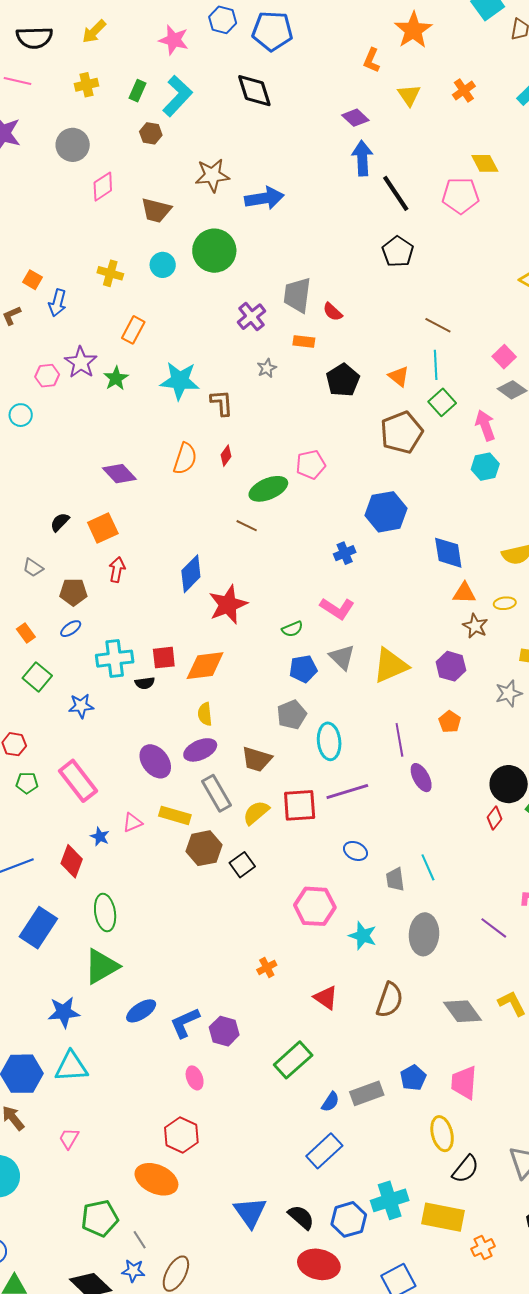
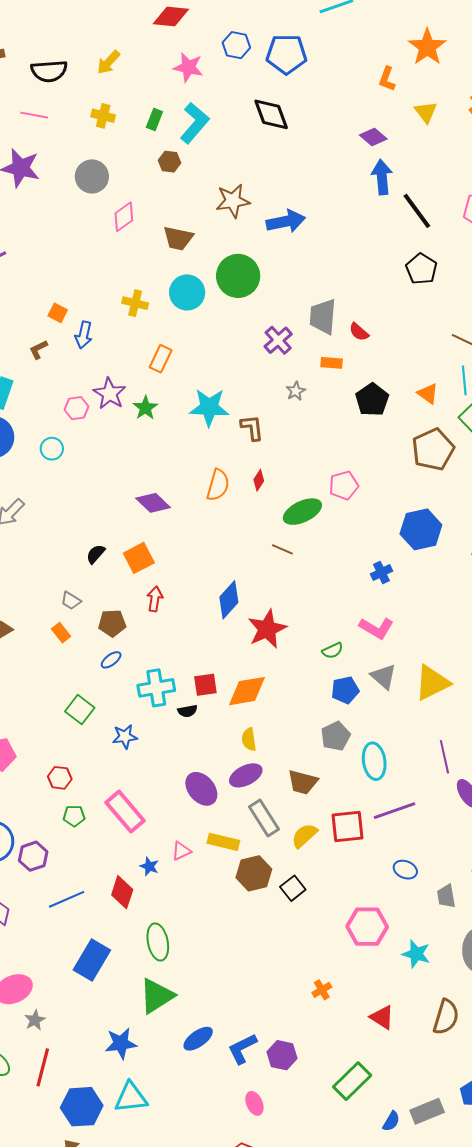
yellow cross: (86, 85) -> (103, 116), turned 30
cyan circle: (163, 265) -> (187, 292), size x1.4
orange rectangle: (26, 633) -> (61, 633), moved

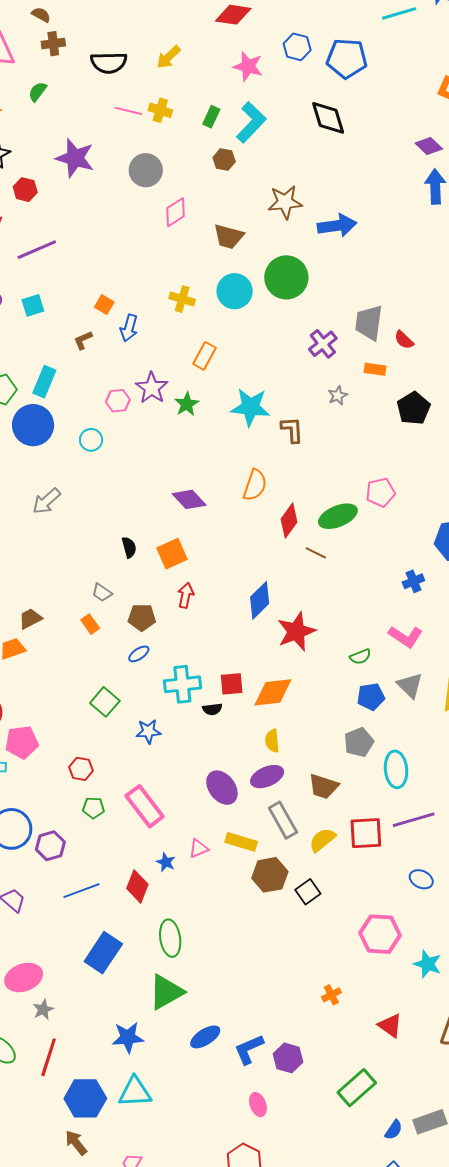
pink line: (34, 115) -> (128, 111), moved
red diamond: (259, 480) -> (289, 521), moved, size x1.6
black semicircle: (96, 554) -> (129, 547), turned 120

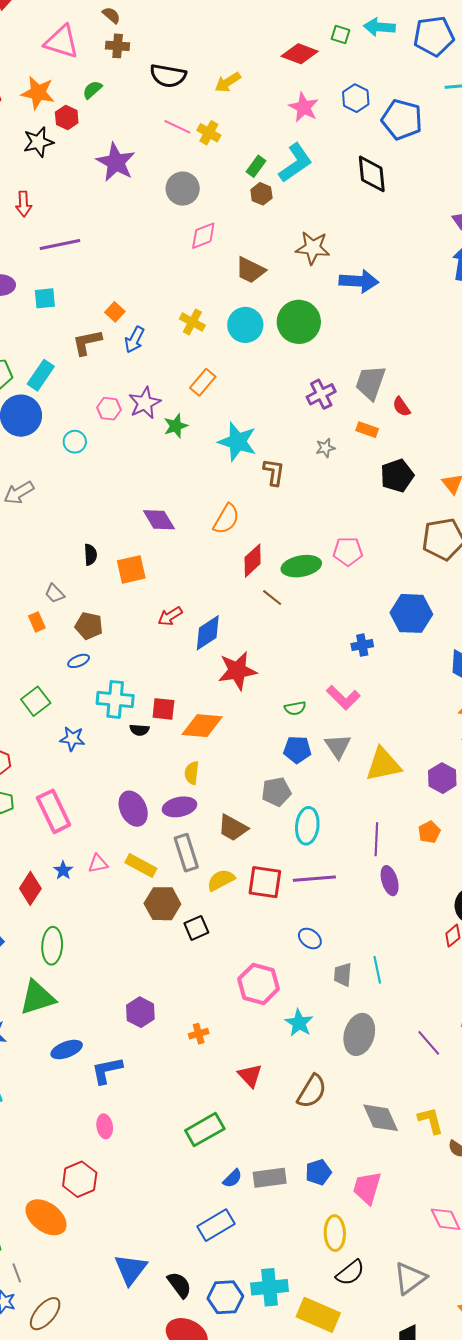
green rectangle: (211, 117) -> (256, 166), moved
red hexagon: (25, 190) -> (67, 118), moved
brown L-shape: (83, 340) -> (87, 342), size x1.5
red arrow: (186, 595) -> (170, 616), moved, turned -145
purple hexagon: (288, 1058) -> (140, 1012), moved

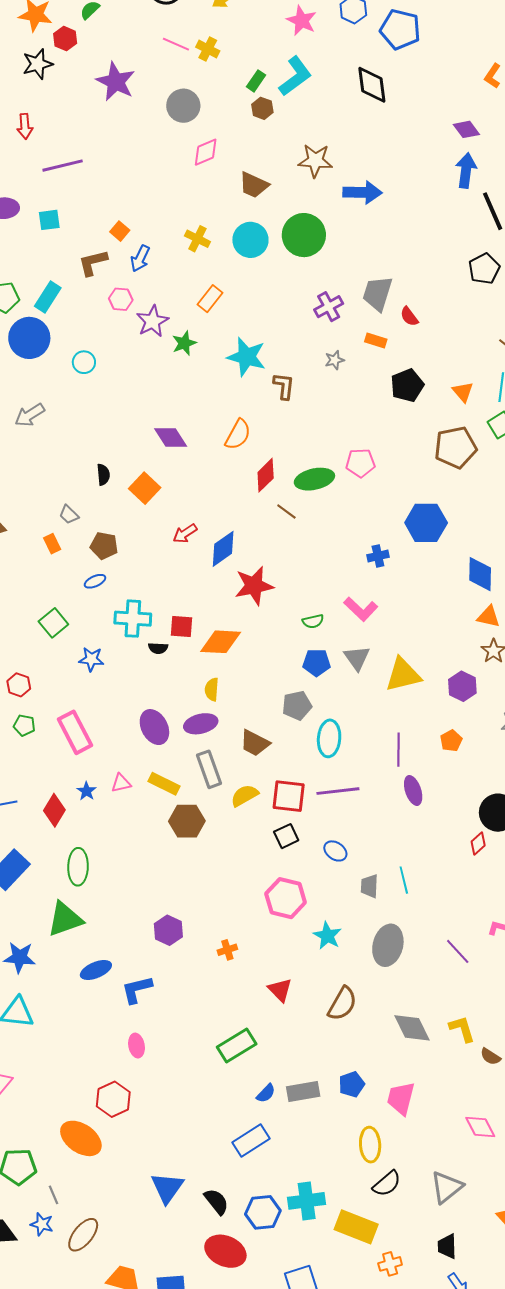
pink hexagon: (109, 409) -> (121, 299), moved
orange square: (131, 569) -> (145, 488), turned -32
black square: (196, 928) -> (286, 836), moved

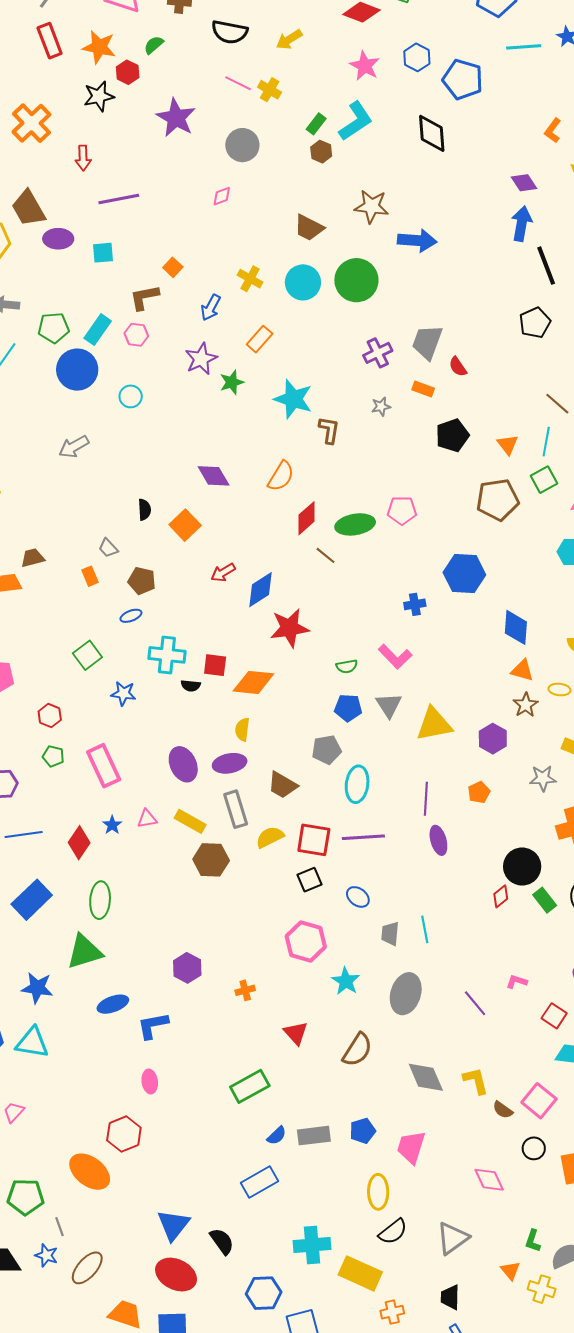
pink diamond: (206, 152) -> (222, 196), moved, size x0.7
blue arrow: (140, 258) -> (211, 308), moved
pink hexagon: (121, 299) -> (136, 335), moved
blue hexagon: (263, 1212) -> (264, 1293), moved
red ellipse: (225, 1251) -> (176, 1275), moved

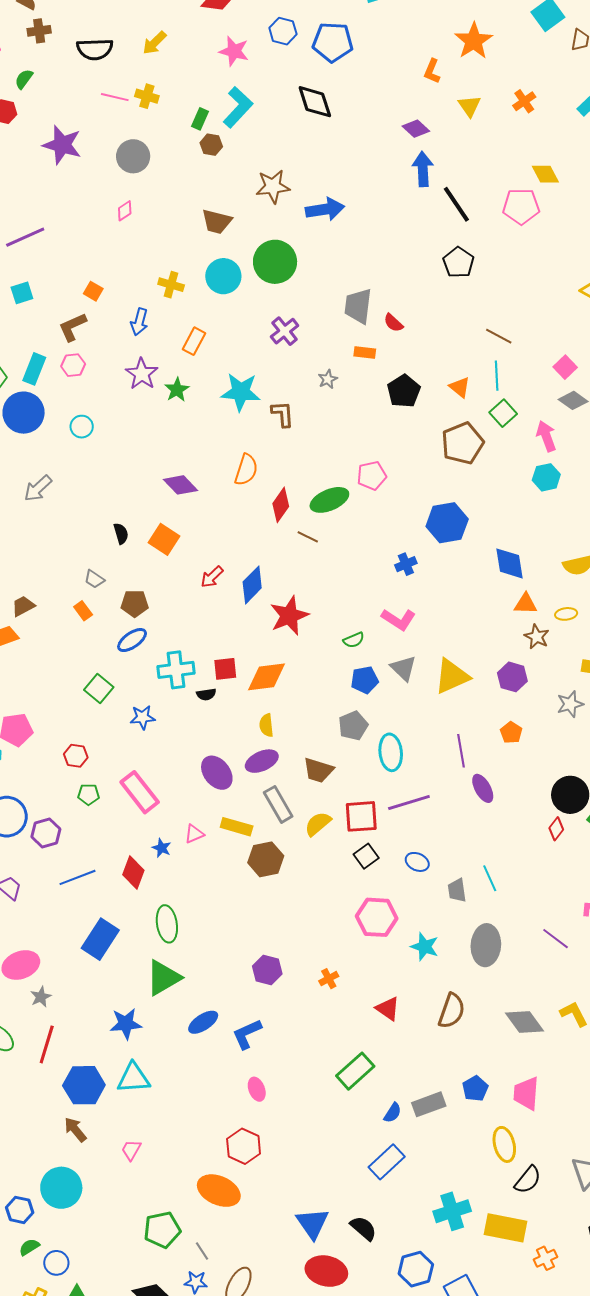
purple cross: (378, 353) -> (285, 331), moved
blue ellipse: (131, 616) -> (132, 640), size x1.4

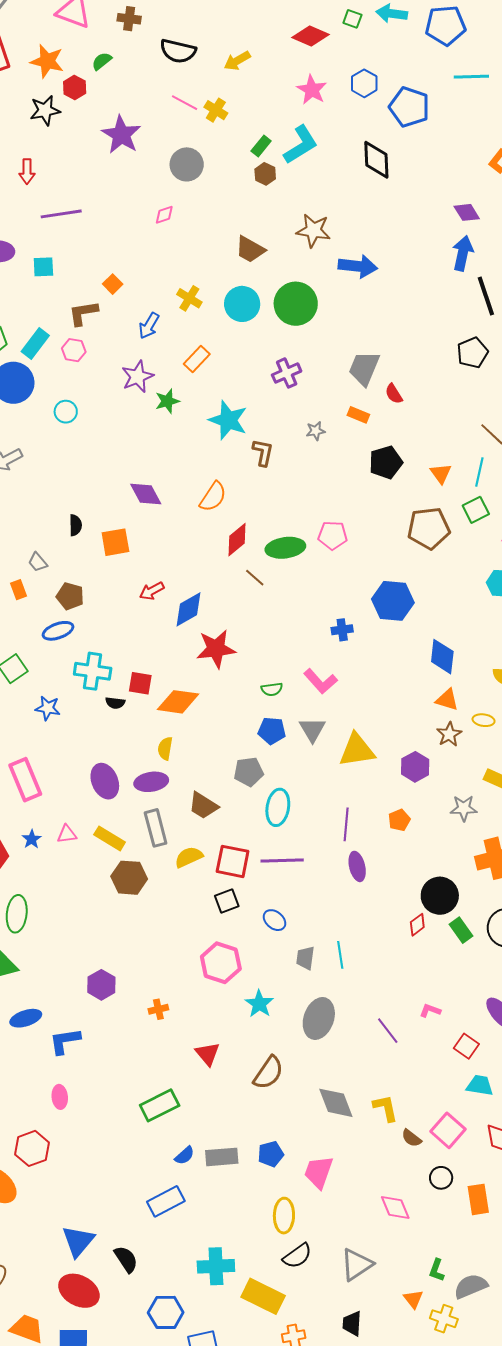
orange square: (164, 539) -> (115, 542), turned 32

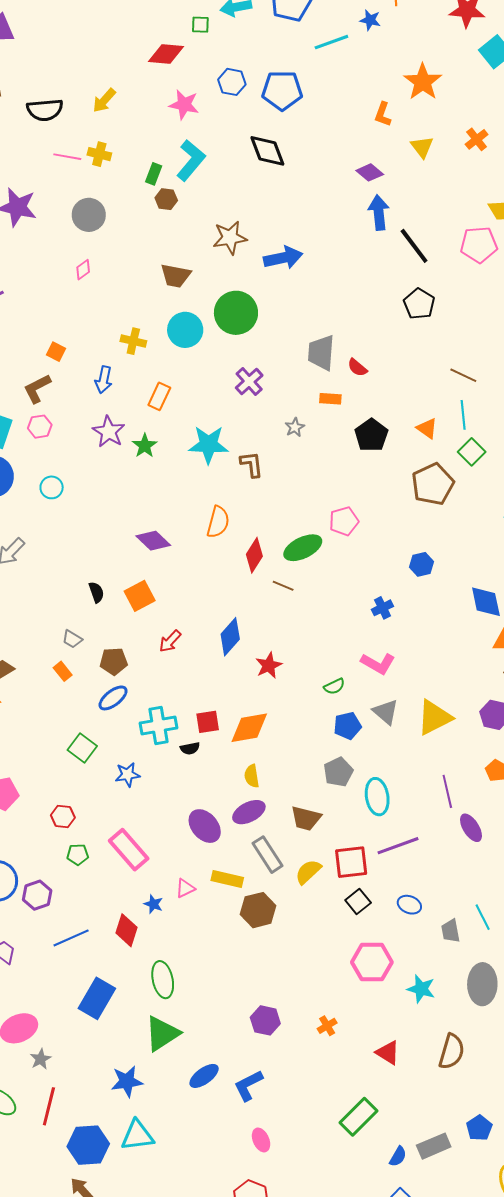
red arrow: (152, 591) -> (170, 641), moved
blue hexagon: (393, 601) -> (421, 564), size x0.6
red star: (216, 649) -> (269, 665), size x0.7

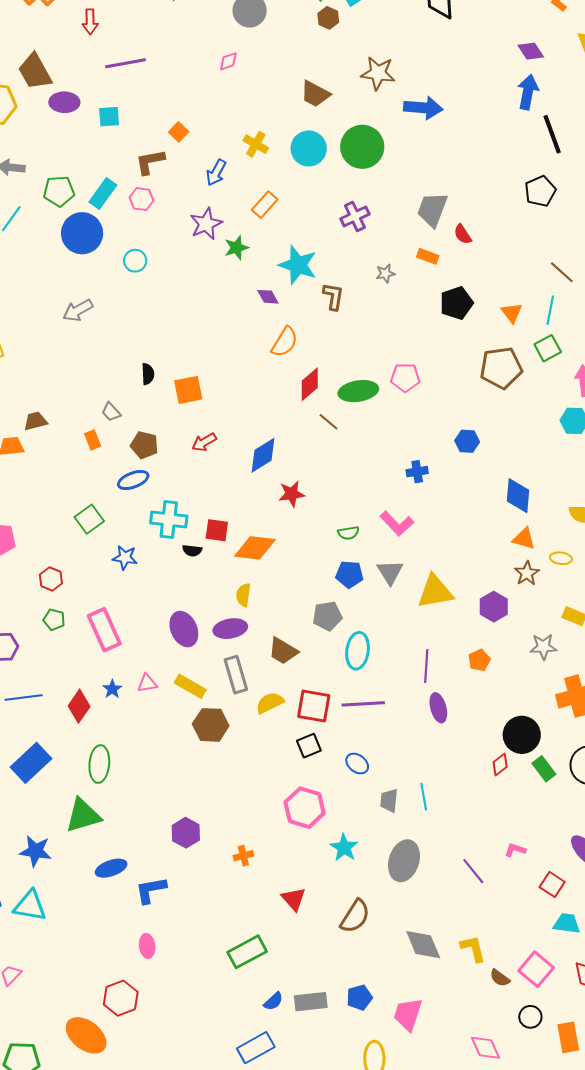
purple diamond: (153, 541) -> (268, 297), moved, size x0.7

